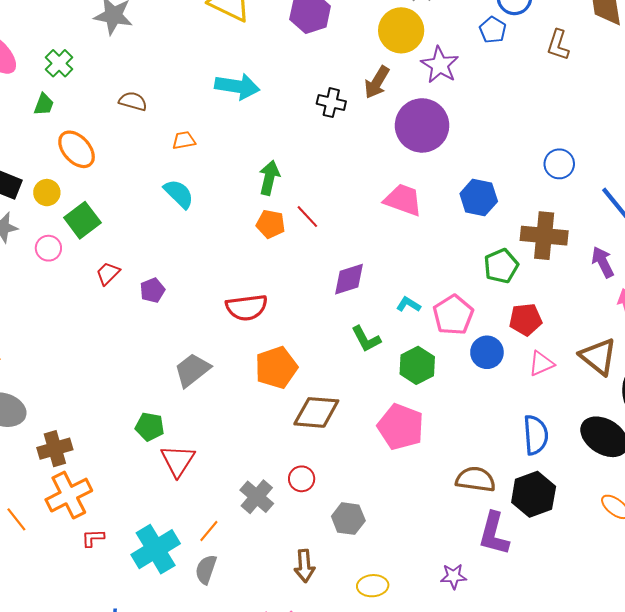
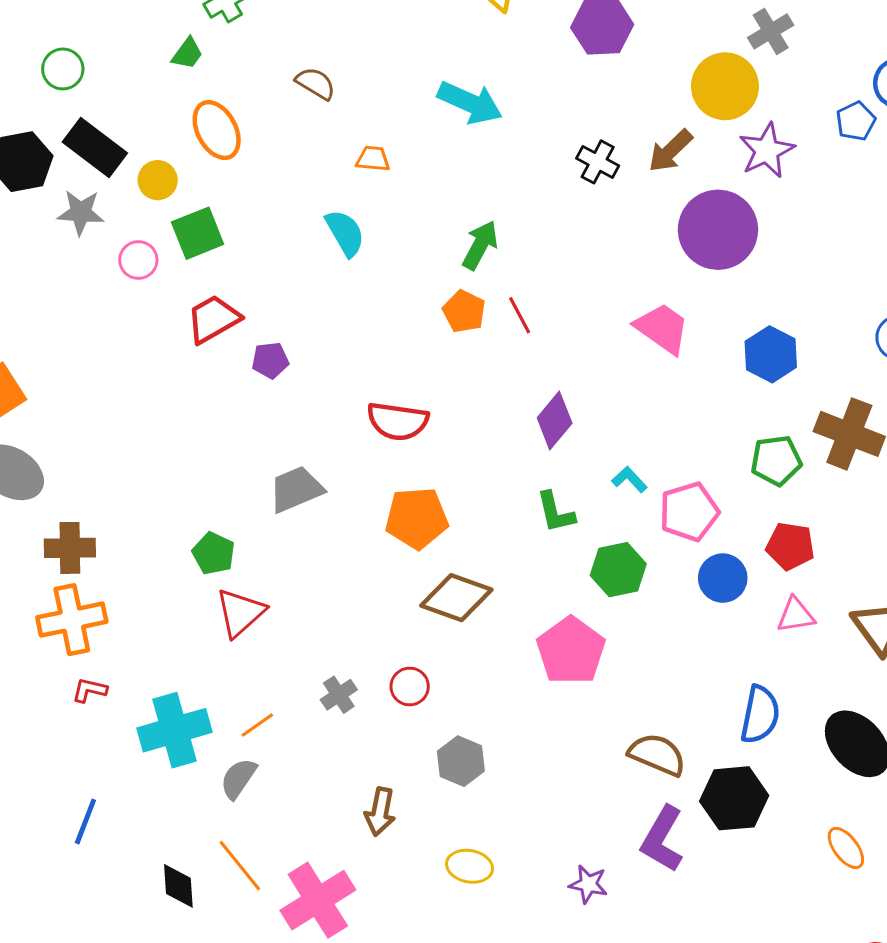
red trapezoid: (108, 273) -> (213, 319), size x1.5
purple diamond: (349, 279) -> (555, 420), turned -48
gray cross: (257, 497) -> (339, 695), size x0.7

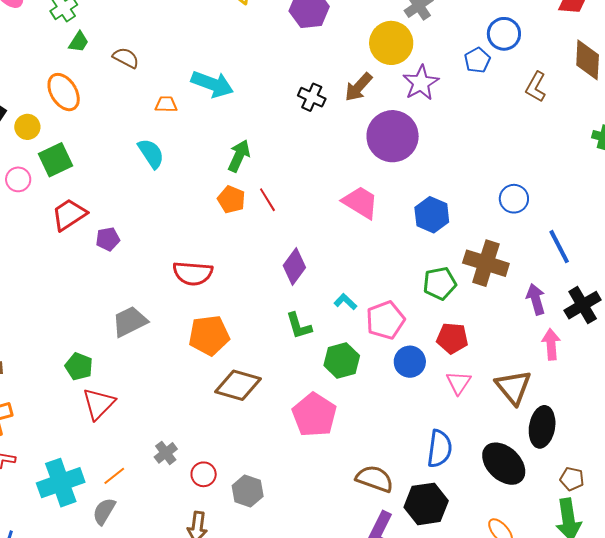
green trapezoid: (187, 53) -> (79, 42), moved
cyan arrow: (470, 103) -> (212, 84), moved
pink triangle: (796, 615) -> (459, 383), turned -44
red circle: (410, 687) -> (204, 474), moved

